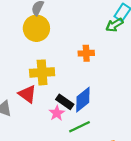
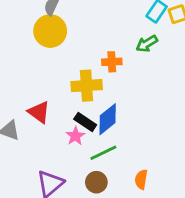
green arrow: (115, 25) -> (147, 44), moved
yellow cross: (42, 72) -> (87, 86), moved

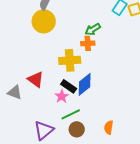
green arrow: (147, 44) -> (93, 29), moved
green line: (103, 153) -> (71, 114), moved

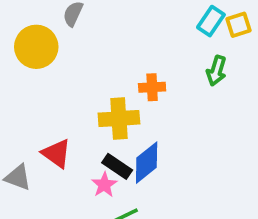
yellow circle: (44, 21) -> (36, 47), moved
green arrow: (93, 29) -> (216, 71), moved, turned -42

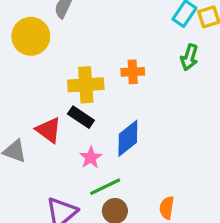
yellow cross: (119, 119) -> (86, 85), moved
black rectangle: (117, 166) -> (81, 117), moved

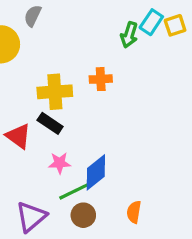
green arrow: (189, 57) -> (129, 35), moved
blue diamond: (128, 138) -> (96, 172), moved
pink star: (91, 158) -> (60, 163), turned 30

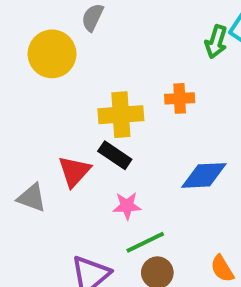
red triangle: (18, 136) -> (74, 171), turned 36
blue diamond: (96, 172) -> (204, 175), moved, turned 36
orange semicircle: (134, 212) -> (222, 269), turned -40

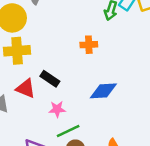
yellow cross: (121, 115) -> (17, 51), moved
red triangle: (74, 171) -> (26, 88), turned -50

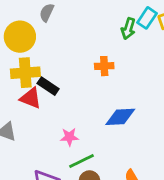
black rectangle: (50, 79) -> (48, 86), moved
red triangle: (26, 88) -> (31, 98), moved

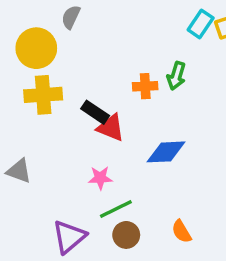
green arrow: (128, 29) -> (176, 76), moved
black rectangle: (48, 86) -> (95, 112), moved
red triangle: (31, 98) -> (111, 128), moved

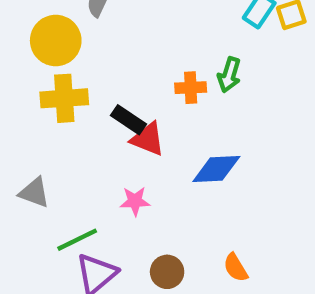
green line: (116, 209) -> (77, 240), moved

